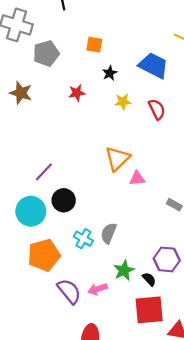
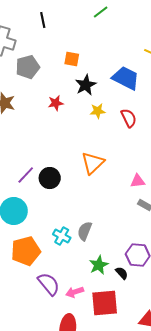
black star: (110, 73) -> (86, 85), size x1.5
pink triangle: (137, 178) -> (138, 181), moved
black circle: (64, 200) -> (50, 178), moved
pink arrow: (98, 289) -> (75, 292), moved
red square: (149, 310) -> (105, 303), moved

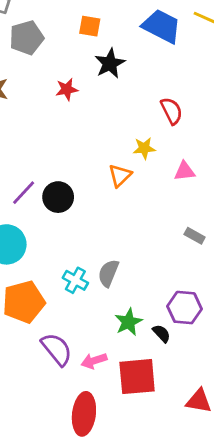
blue trapezoid: (126, 78) -> (161, 26), moved
yellow star: (98, 111) -> (144, 148), moved
orange triangle: (93, 163) -> (120, 175), size x0.7
pink triangle: (138, 181) -> (184, 171), moved

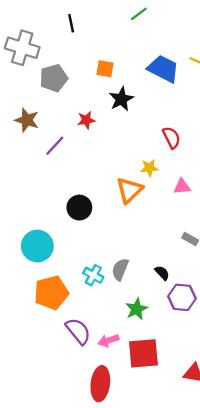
orange triangle: (120, 175) -> (129, 190), size x1.4
purple line: (24, 193) -> (55, 146), moved
black semicircle: (161, 333) -> (162, 273), moved

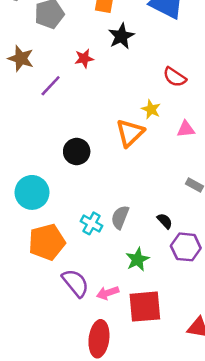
red semicircle: (171, 138) -> (175, 77), turned 150
yellow star: (149, 168) -> (151, 109), turned 30

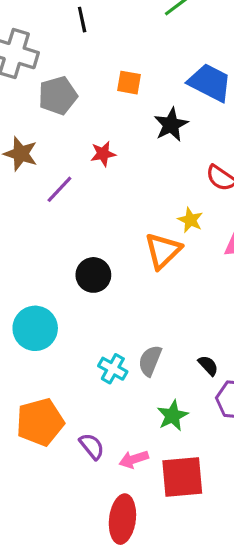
black star: (121, 36) -> (171, 125), moved
orange pentagon: (47, 242) -> (40, 422), moved
purple semicircle: (75, 283) -> (92, 446), size x0.7

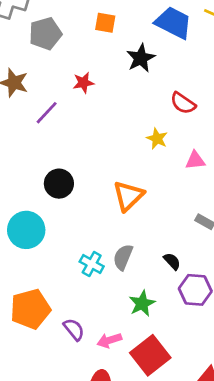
orange triangle: (163, 251) -> (128, 196), moved
black circle: (93, 275) -> (59, 184), moved
red square: (182, 477) -> (150, 355), turned -33

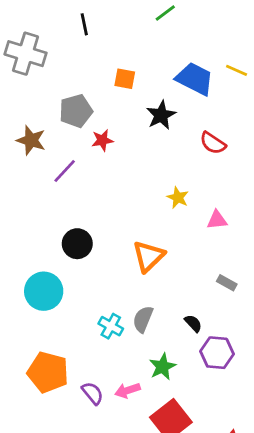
gray pentagon: (45, 34) -> (76, 111), moved
red semicircle: (183, 103) -> (213, 143), moved
orange pentagon: (30, 309) -> (48, 372), turned 30
pink arrow: (109, 340) -> (128, 390), moved

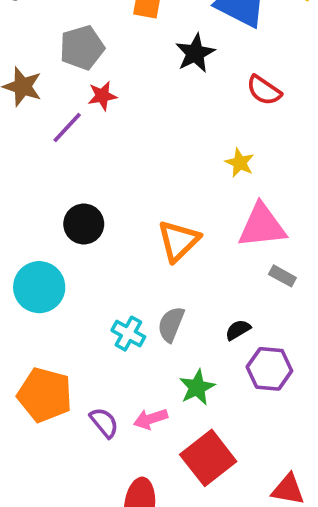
red star: (102, 140) -> (102, 96), moved
yellow star: (178, 198) -> (240, 163), moved
pink triangle: (217, 220) -> (262, 226), moved, size x1.8
black semicircle: (193, 323) -> (238, 330), turned -78

